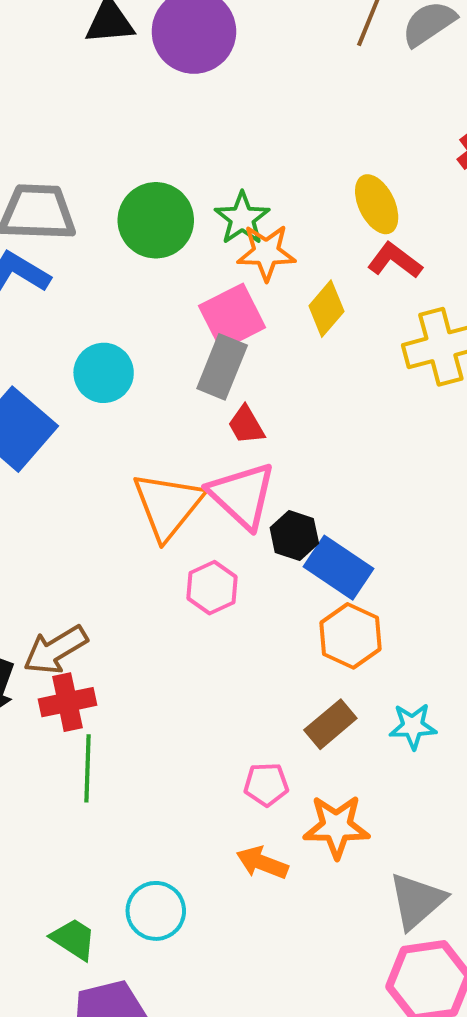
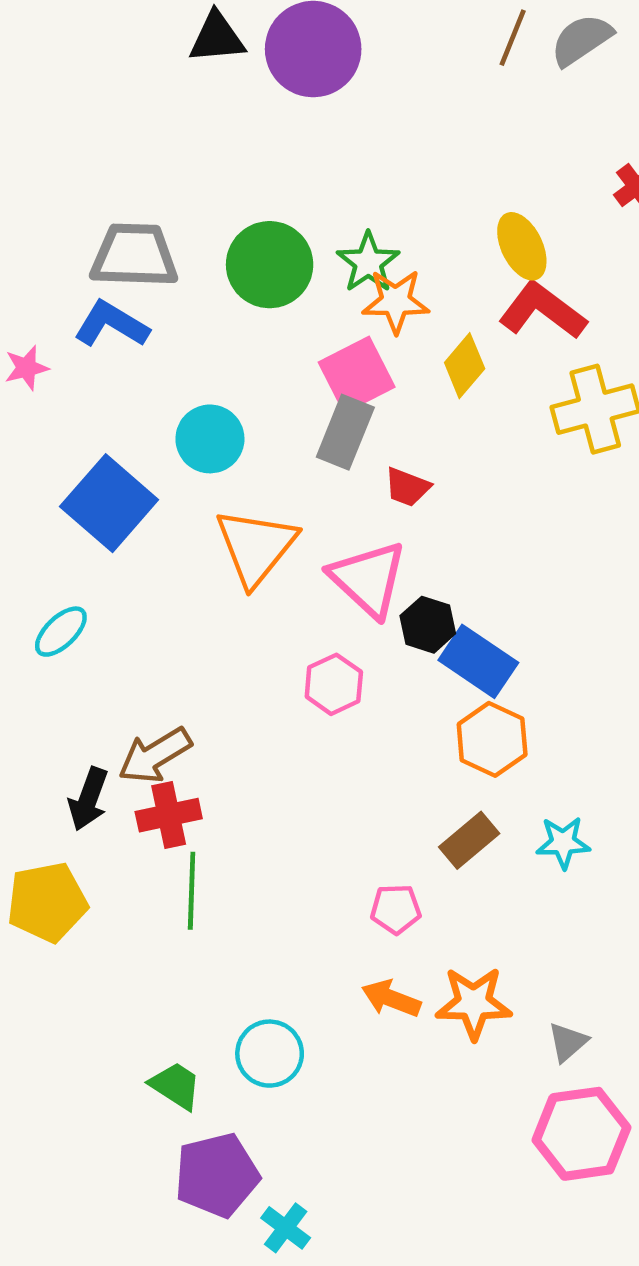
red L-shape: (395, 260) -> (542, 311), size x1.4
red trapezoid: (246, 425) -> (407, 487), moved, turned -39
orange triangle: (168, 505) -> (256, 547), moved
orange star: (336, 827) -> (474, 1003), moved
gray triangle: (417, 901) -> (568, 1042), size x0.6

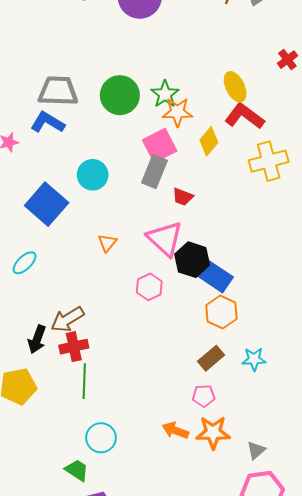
orange triangle: (256, 547) -> (107, 243), moved, size x0.5
black hexagon: (428, 625) -> (192, 260), size x1.4
pink pentagon: (396, 909) -> (204, 396), moved
cyan circle: (270, 1054) -> (101, 438), moved

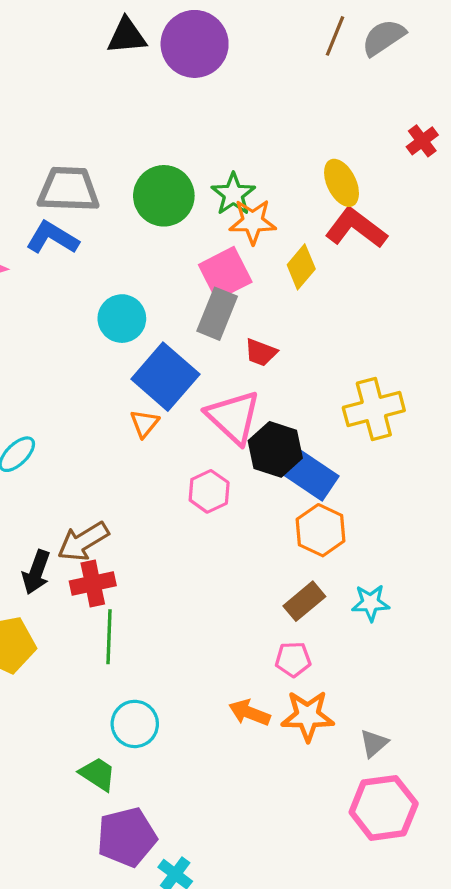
yellow cross: (269, 161) -> (374, 409), moved
blue square: (47, 204) -> (165, 377), moved

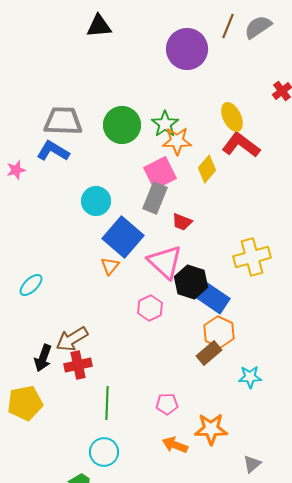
purple circle: (195, 44) -> (187, 49), moved
brown rectangle: (304, 601) -> (209, 353), moved
green line: (109, 637) -> (107, 403), moved
pink pentagon: (293, 659) -> (167, 404), moved
orange star: (308, 716) -> (211, 429), moved

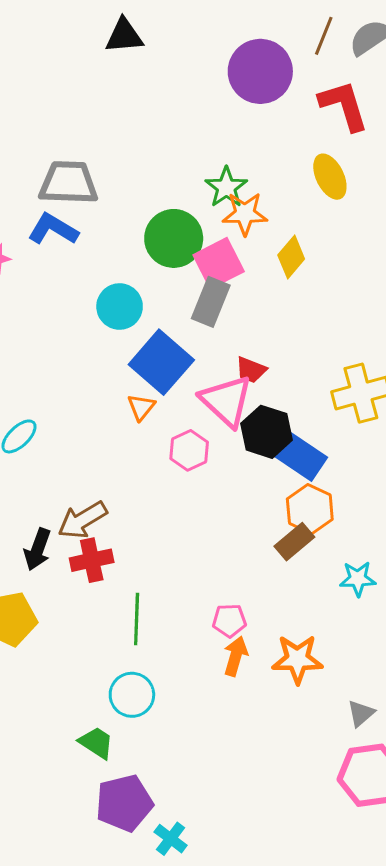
green circle: (122, 125) -> (174, 238), moved
red L-shape: (241, 145) -> (344, 105), moved, turned 36
red trapezoid: (182, 222) -> (251, 370), moved
pink hexagon: (150, 308) -> (189, 450), moved
orange arrow: (175, 445) -> (236, 656), moved, turned 85

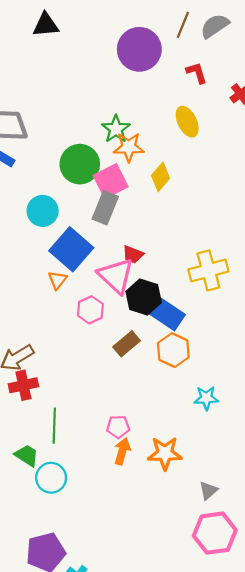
red L-shape: (344, 105) -> (197, 73), size x0.6
brown rectangle: (294, 542) -> (127, 344), moved
green trapezoid: (96, 743) -> (27, 455), moved

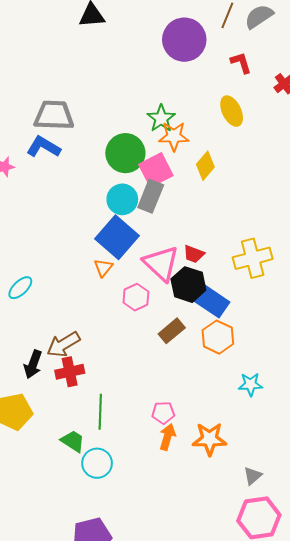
cyan circle: (43, 211) -> (122, 199), moved
red trapezoid: (133, 255) -> (194, 254), moved

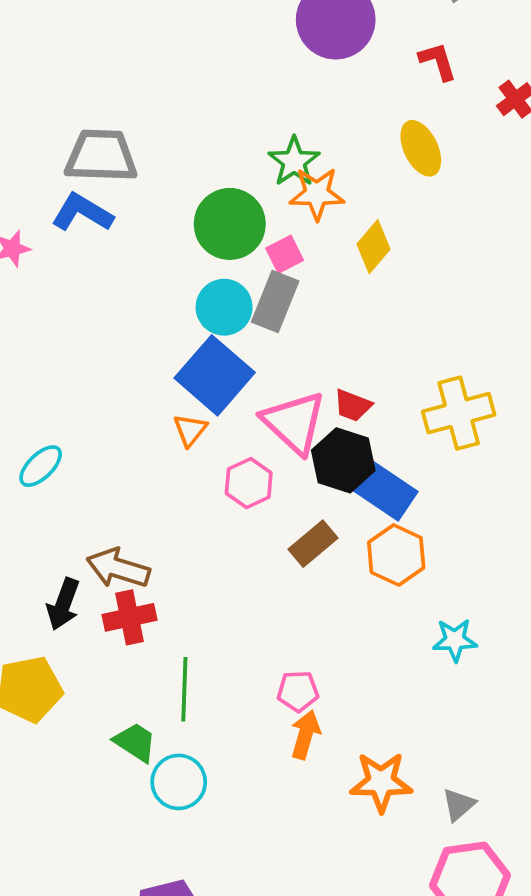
pink square: (156, 170) -> (285, 254), size x0.6
brown arrow: (63, 344) -> (118, 568), turned 48
orange star: (210, 439) -> (381, 782), moved

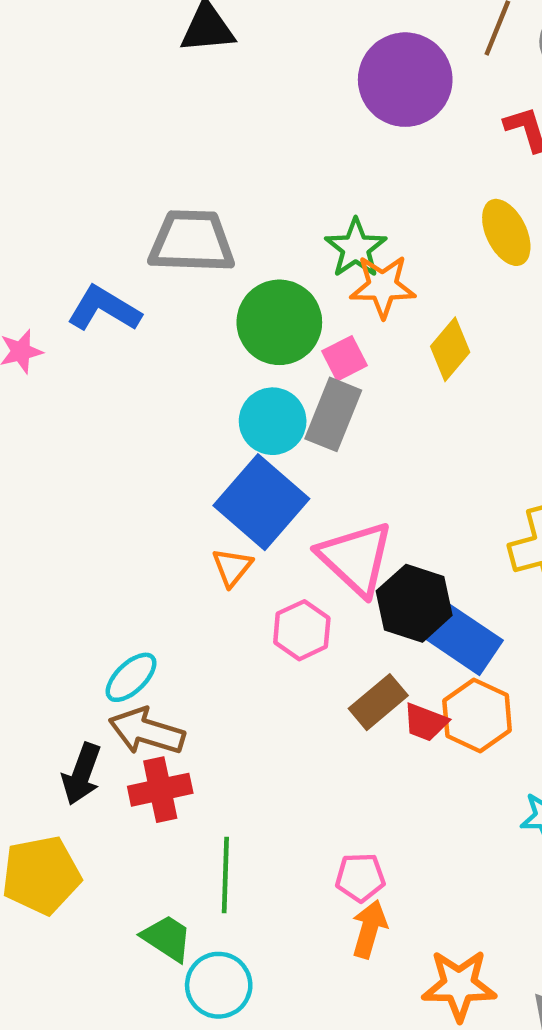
gray trapezoid: (101, 156) -> (192, 241), moved
red trapezoid: (353, 406) -> (425, 722), moved
cyan ellipse: (41, 466) -> (131, 677), moved

